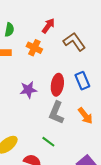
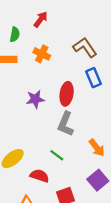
red arrow: (48, 26) -> (41, 19), moved
blue rectangle: (82, 81) -> (94, 78), moved
orange arrow: (85, 116) -> (97, 148), moved

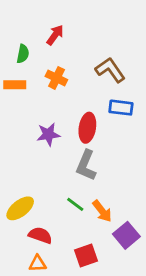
blue rectangle: (94, 78) -> (121, 108), turned -60
orange arrow: (97, 148) -> (102, 211), moved
red semicircle: (40, 176) -> (40, 235), moved

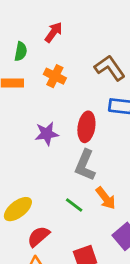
orange arrow: (102, 211) -> (106, 198), moved
red semicircle: (40, 235) -> (38, 236), turned -60

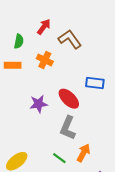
brown L-shape: (110, 68) -> (70, 39), moved
red ellipse: (86, 127) -> (69, 99), turned -55
orange arrow: (106, 198) -> (83, 153), turned -114

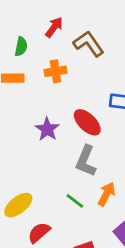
orange cross: (45, 60) -> (56, 71), turned -35
purple star: (39, 104) -> (47, 129), turned -30

